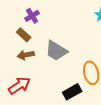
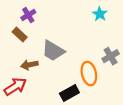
brown arrow: (26, 55) -> (29, 65), moved

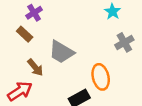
gray cross: (111, 56) -> (124, 42), moved
brown arrow: (29, 65) -> (35, 67), turned -119

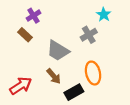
gray cross: (124, 42) -> (89, 35), moved
brown arrow: (35, 67) -> (54, 76), moved

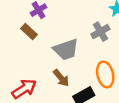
gray trapezoid: (58, 51) -> (66, 49), turned -50

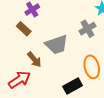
brown arrow: (61, 78) -> (34, 59), moved

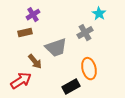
brown rectangle: (24, 29) -> (25, 33), turned -56

